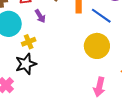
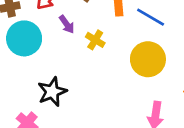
yellow cross: (29, 42) -> (95, 40), moved, turned -32

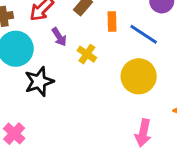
black star: (52, 92) -> (39, 82), moved

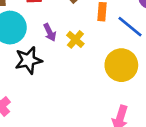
purple arrow: (59, 37) -> (50, 32), moved

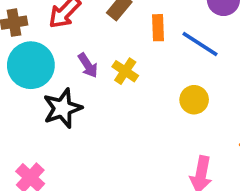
yellow circle: (121, 65) -> (194, 100), size x0.6

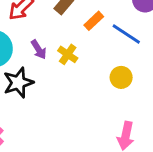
orange rectangle: (158, 28) -> (94, 21), turned 48

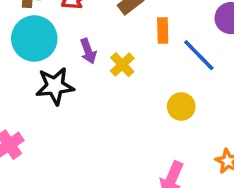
orange rectangle: (94, 21) -> (163, 31), turned -60

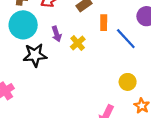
yellow circle: (181, 107) -> (128, 82), moved

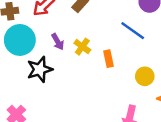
orange rectangle: (104, 23) -> (109, 59), moved

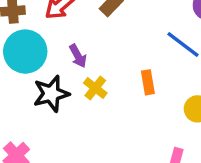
yellow cross: (82, 47) -> (95, 88), moved

